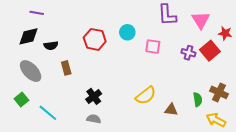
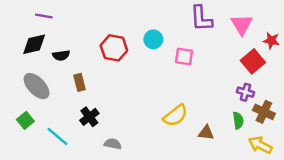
purple cross: (188, 53) -> (245, 92), moved
black cross: (94, 96) -> (89, 117), moved

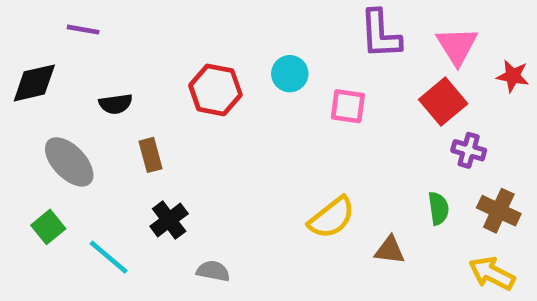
black diamond: (34, 44) -> (34, 83), moved
red square: (253, 61) -> (443, 102), moved
purple cross: (245, 92) -> (469, 150), moved
green semicircle: (238, 120) -> (438, 208), moved

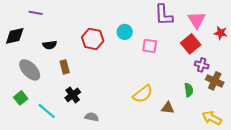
brown cross: (499, 211) -> (215, 81), moved

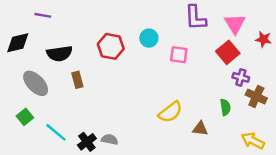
black semicircle: (50, 45) -> (59, 54), size x1.5
black cross: (73, 95) -> (87, 142), moved

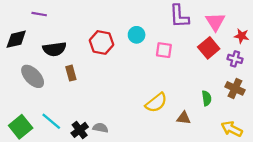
purple cross: (241, 77) -> (235, 59), moved
green square: (25, 117) -> (21, 127), moved, size x1.5

